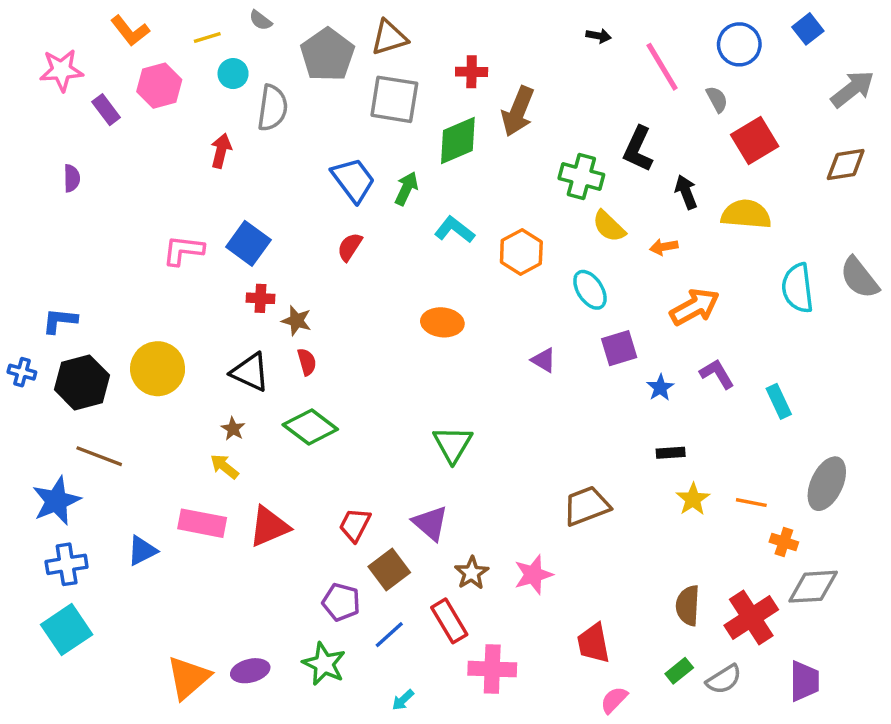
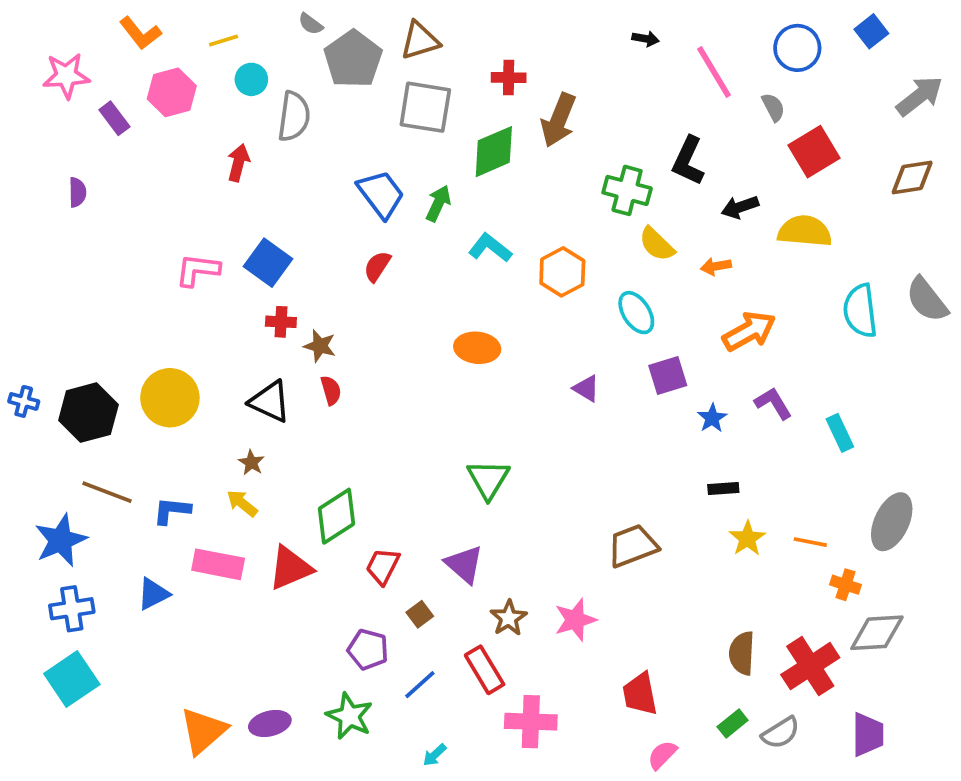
gray semicircle: (260, 20) -> (311, 24), moved
black arrow: (686, 192) -> (740, 207), turned -88
blue L-shape: (60, 321) -> (172, 511), moved
green diamond: (310, 427) -> (336, 516), moved, turned -70
brown square: (389, 569) -> (420, 614), size x0.6

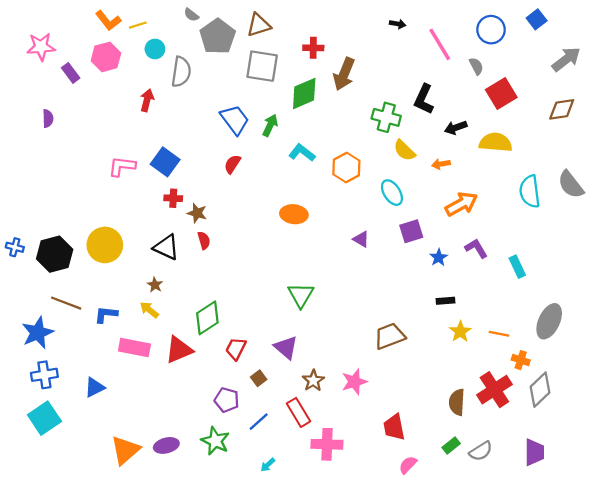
orange L-shape: (140, 33) -> (108, 21), moved
blue triangle: (153, 594) -> (95, 387), moved
gray diamond: (877, 633) -> (540, 390), turned -40
red cross: (810, 666) -> (494, 390), moved

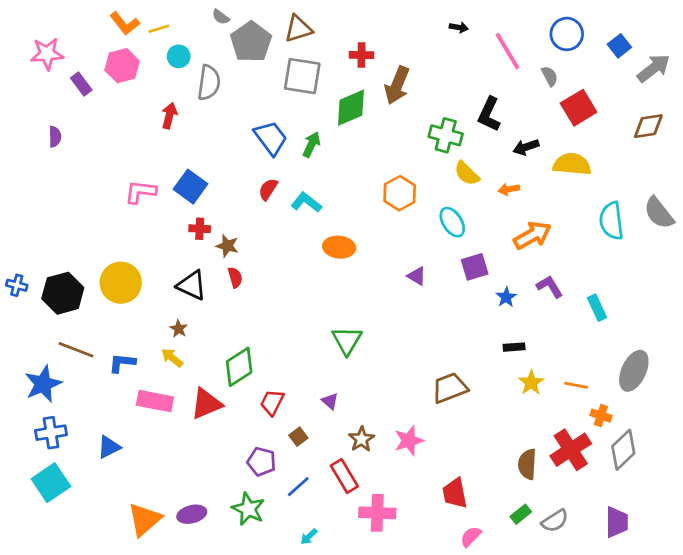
blue square: (537, 19) -> (619, 46), moved
cyan L-shape: (302, 153) -> (306, 202), moved
purple triangle: (286, 347) -> (330, 401), size x0.6

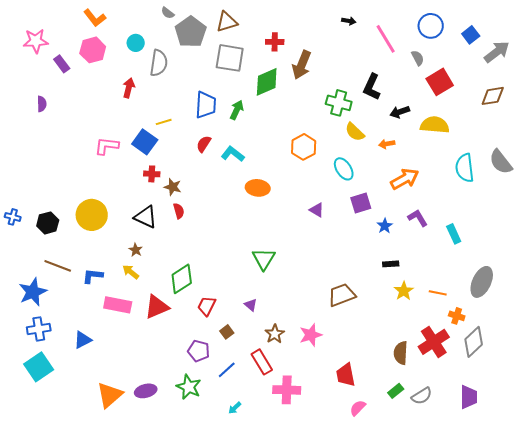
yellow line: (159, 29) -> (164, 122), moved
blue trapezoid: (271, 138) -> (206, 105), turned 40
black hexagon: (63, 293) -> (48, 223), size x0.7

